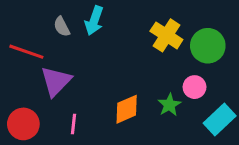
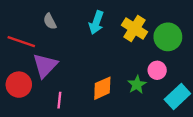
cyan arrow: (94, 21) -> (96, 23), moved
red circle: (23, 124) -> (19, 85), moved

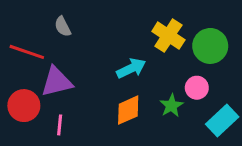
cyan arrow: (96, 23) -> (131, 68), moved, turned -135
purple triangle: (45, 65) -> (57, 82), turned 32
pink line: (59, 100) -> (60, 125), moved

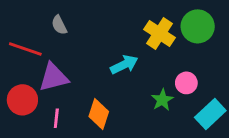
green circle: (210, 46) -> (198, 26), moved
orange diamond: (128, 110) -> (99, 114), moved, turned -48

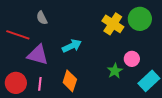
cyan arrow: (124, 65) -> (72, 46), moved
purple triangle: (54, 77) -> (38, 55), turned 30
red circle: (22, 100) -> (16, 83), moved

